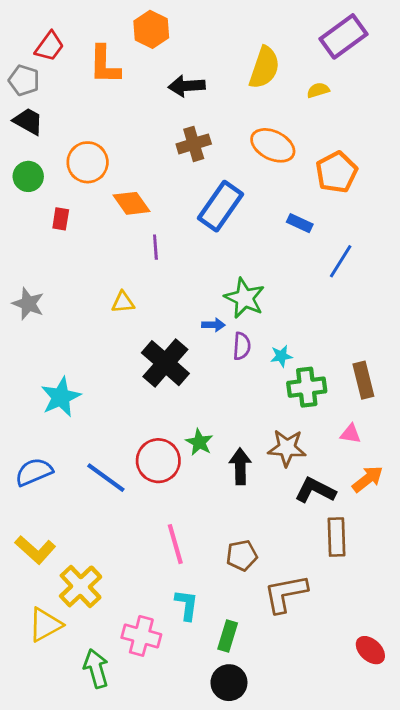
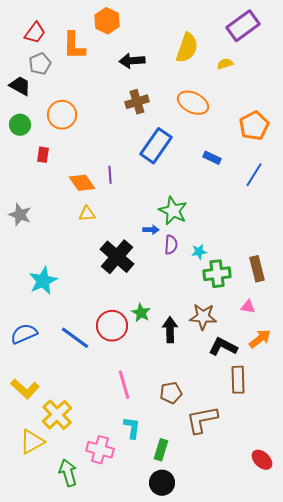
gray pentagon: (24, 80) -> (40, 64), moved, turned 30
orange pentagon: (336, 172) -> (254, 126), moved
orange diamond: (131, 203) -> (82, 183), moved
blue line: (341, 261) -> (254, 175), moved

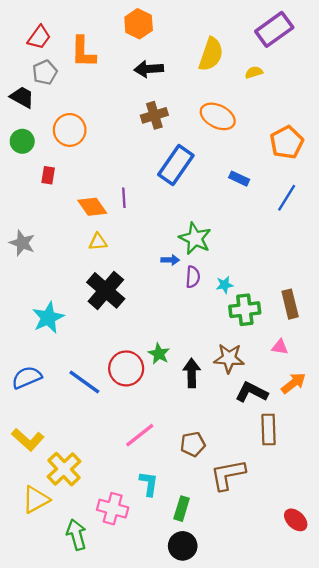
orange hexagon: (107, 21) -> (139, 24), moved
black cross: (117, 257) -> (106, 290), moved
pink line: (124, 385) -> (140, 435), turned 68

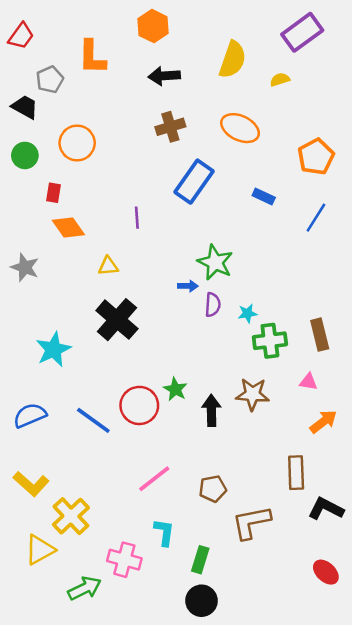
red trapezoid: (39, 37) -> (21, 36), moved
orange diamond: (92, 207) -> (68, 228), moved
black L-shape: (252, 392) -> (326, 509), moved
green arrow: (76, 535) -> (85, 588), turned 80

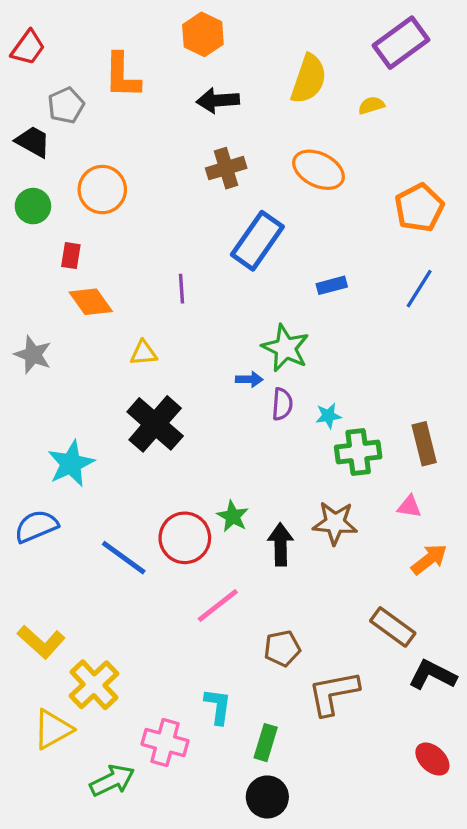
blue rectangle: (264, 196) -> (332, 285), moved, turned -40
blue semicircle: (30, 415) -> (36, 526), moved
brown rectangle: (296, 473) -> (393, 627), turned -52
pink line: (154, 479) -> (218, 606), moved

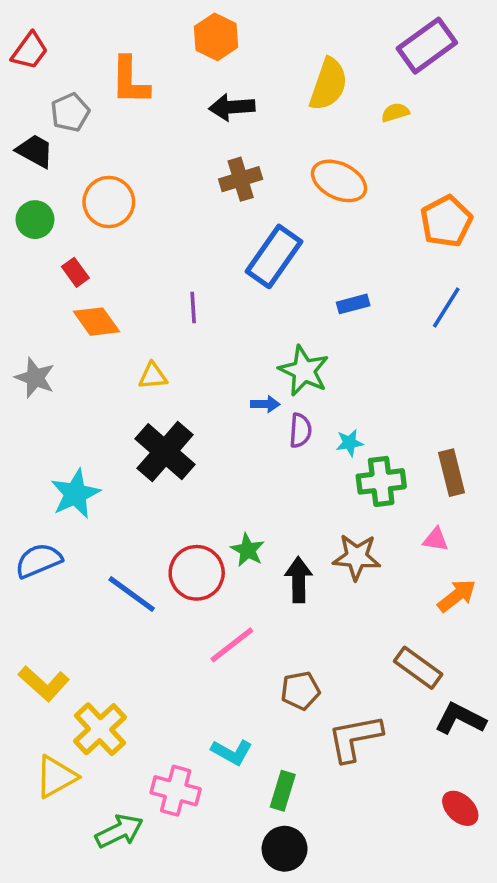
red rectangle: (71, 256) -> (75, 272), turned -45
cyan L-shape: (218, 706) -> (232, 752), turned 111

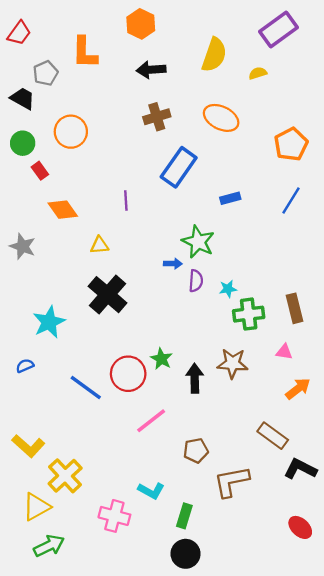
red rectangle: (75, 272) -> (40, 171), moved
blue semicircle: (38, 561) -> (25, 366), size x0.6
green arrow: (119, 831) -> (49, 546), moved

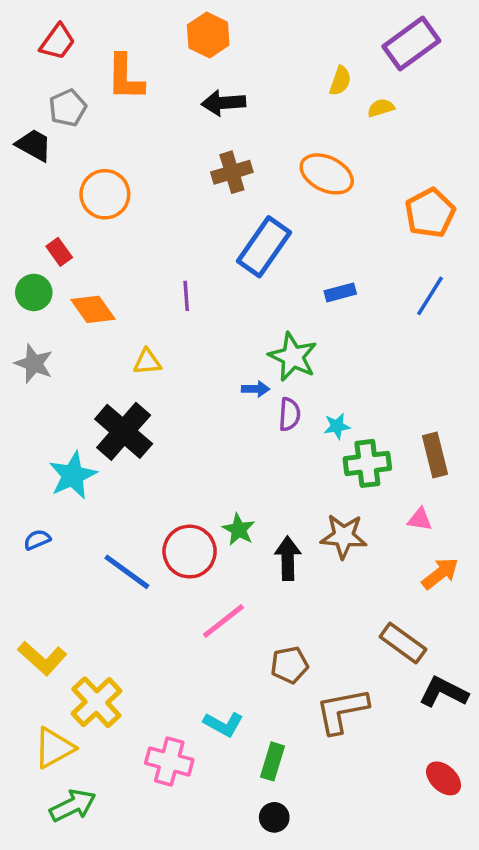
red trapezoid: (19, 33) -> (57, 42), moved
yellow semicircle: (214, 55) -> (340, 81), moved, size x0.6
green circle: (23, 143) -> (34, 292), moved
black cross: (108, 295) -> (124, 431), moved
black circle: (186, 554) -> (274, 817), size x0.7

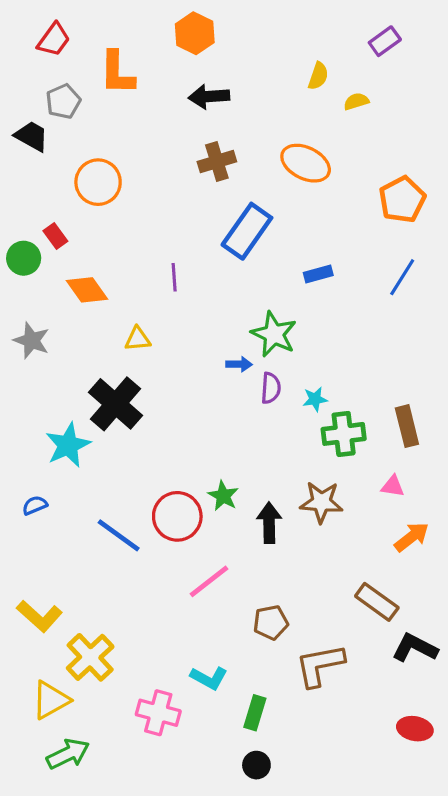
purple rectangle: (411, 44) -> (385, 41), size x0.6
green circle: (34, 292) -> (24, 258), moved
red ellipse: (444, 778) -> (415, 729), turned -32

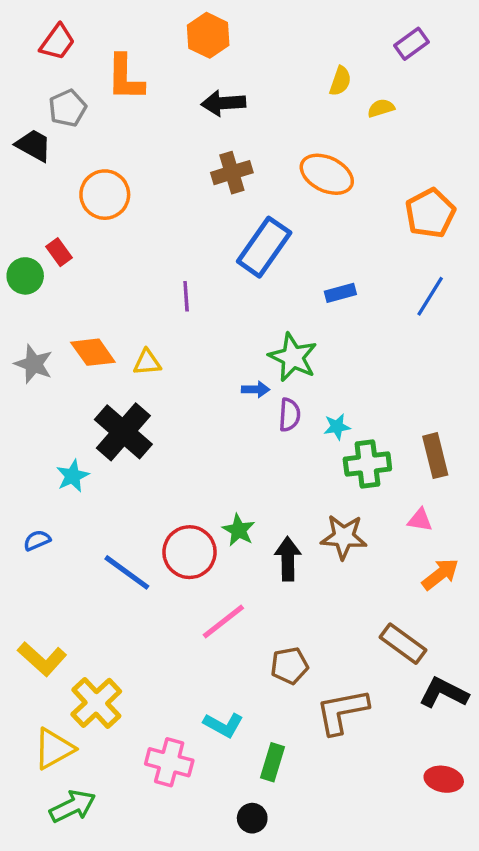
orange diamond: (87, 290) -> (93, 352), moved
cyan star: (68, 445) -> (73, 476), size x0.7
black circle: (256, 765) -> (252, 818), moved

